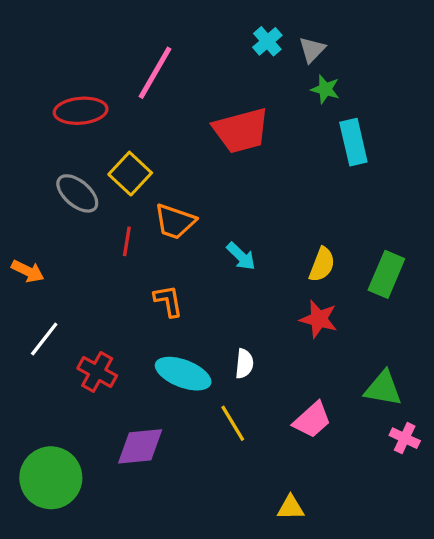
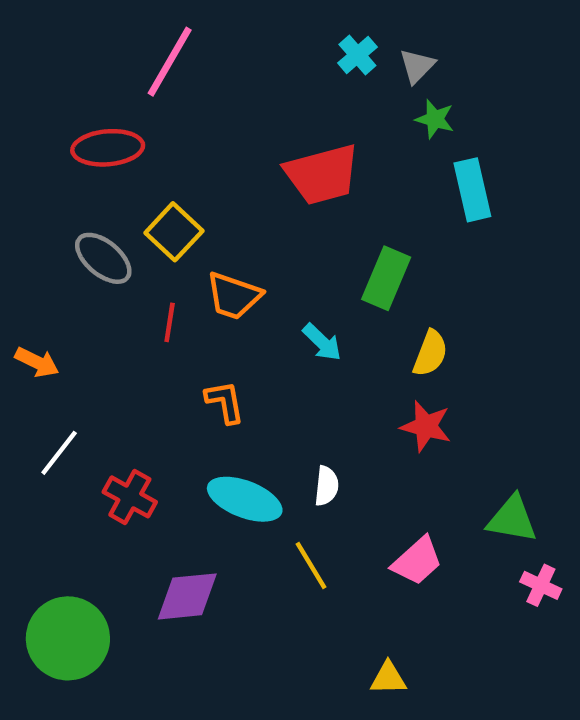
pink line: (155, 73) -> (170, 62), moved
green rectangle: (386, 274) -> (386, 278), moved

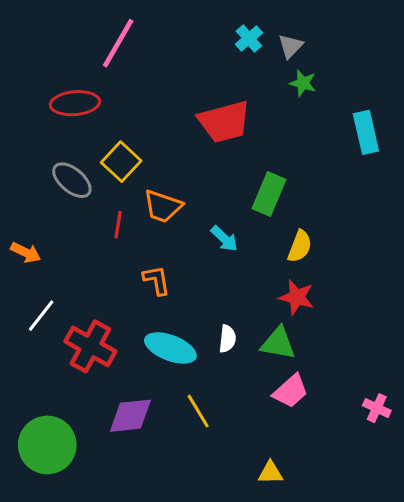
cyan rectangle: (472, 190) -> (366, 132), moved
red cross: (130, 497) -> (90, 346), size x1.4
green triangle: (512, 519) -> (278, 343), moved
yellow line: (311, 565) -> (198, 411), moved

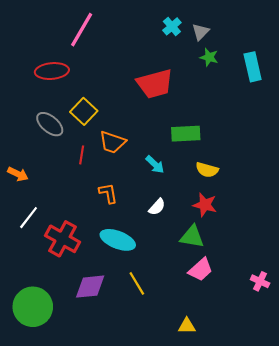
cyan rectangle: (366, 132) -> (253, 67), moved
green rectangle: (269, 194) -> (186, 134), turned 64
yellow semicircle: (300, 246) -> (207, 170), turned 85
white semicircle: (227, 339) -> (157, 207), moved, turned 36

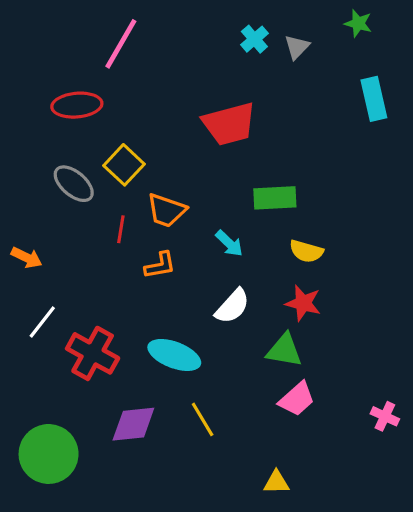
green star: (209, 57) -> (358, 23), moved
orange L-shape: (108, 193) -> (160, 265), moved, turned 90
white semicircle: (157, 207) -> (232, 306), size x1.4

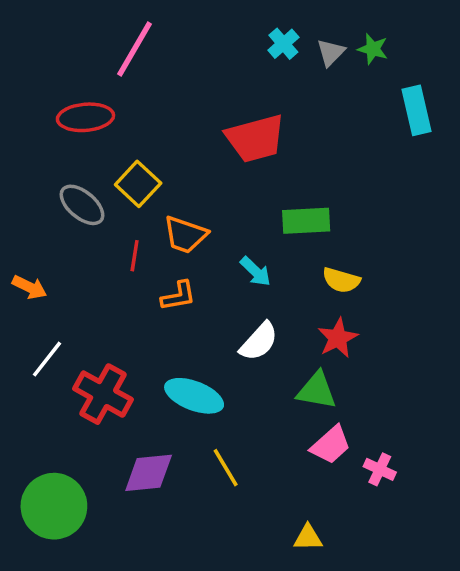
green star: (358, 23) -> (373, 49), moved
red star: (303, 303) -> (338, 338), turned 30
pink cross: (385, 416) -> (380, 469), moved

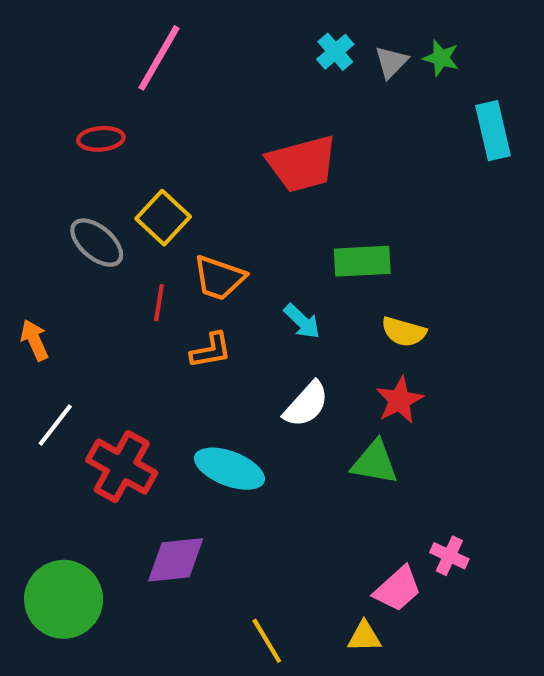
red ellipse: (85, 117) -> (101, 139), size x0.7
orange arrow: (29, 287) -> (35, 340), turned -140
pink trapezoid: (331, 445) -> (397, 589), moved
yellow line: (226, 468) -> (267, 641), moved

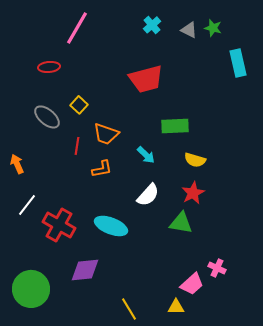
cyan cross: (335, 52) -> (152, 25), moved
gray triangle: (391, 62) -> (189, 30), turned -48
yellow square: (163, 218) -> (79, 105), size x0.7

